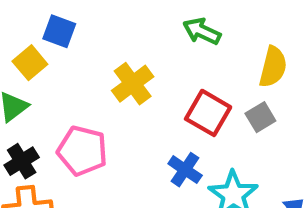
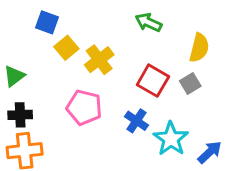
yellow square: (30, 63) -> (66, 48), moved
pink pentagon: (82, 151) -> (84, 107), moved
black cross: (22, 161) -> (20, 115), turned 30

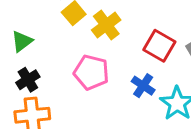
black cross: (20, 115) -> (28, 80), turned -30

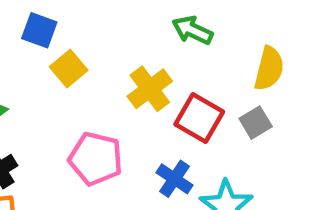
yellow cross: (106, 25) -> (150, 89), moved

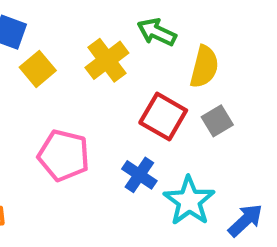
yellow semicircle: (269, 68) -> (204, 67), moved
yellow cross: (150, 89) -> (107, 60), moved

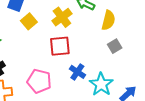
red square: (163, 116) -> (60, 46), moved, turned -35
pink pentagon: (64, 155) -> (39, 81), moved

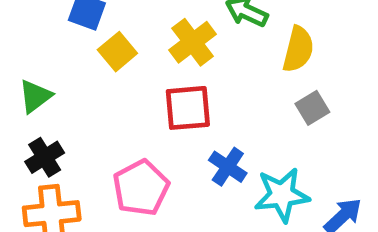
pink pentagon: (39, 81) -> (141, 188), turned 30
cyan star: (101, 84) -> (282, 195), turned 30

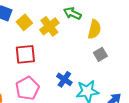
yellow square: (117, 52) -> (24, 22), moved
red square: (188, 108) -> (25, 54), moved

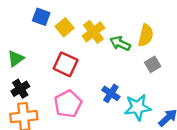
green arrow: (72, 13) -> (120, 43), moved
red square: (25, 54) -> (66, 64), turned 30

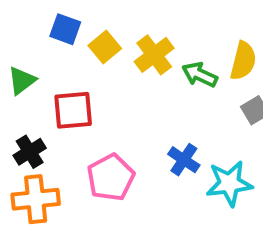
green triangle: (16, 59) -> (22, 81), moved
red square: (66, 64) -> (73, 110), moved, turned -30

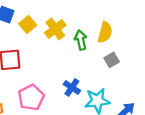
green arrow: (200, 75) -> (81, 40), turned 54

